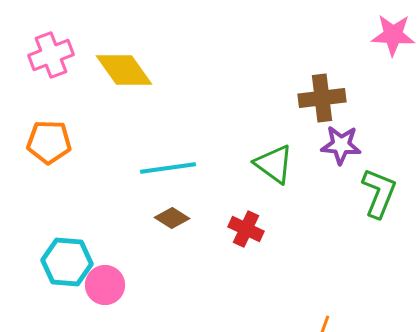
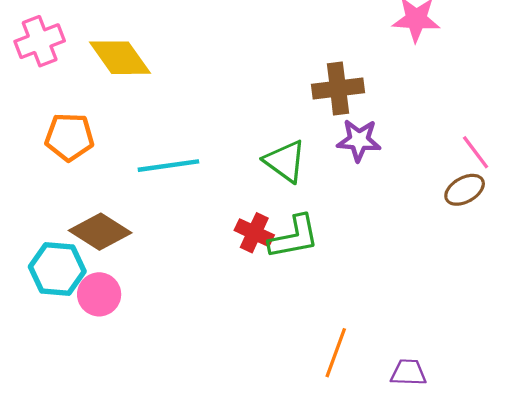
orange pentagon: (49, 142) -> (69, 137), moved
green L-shape: (379, 193) -> (294, 237), moved, turned 57
brown diamond: (172, 218) -> (100, 232), moved, size x1.6

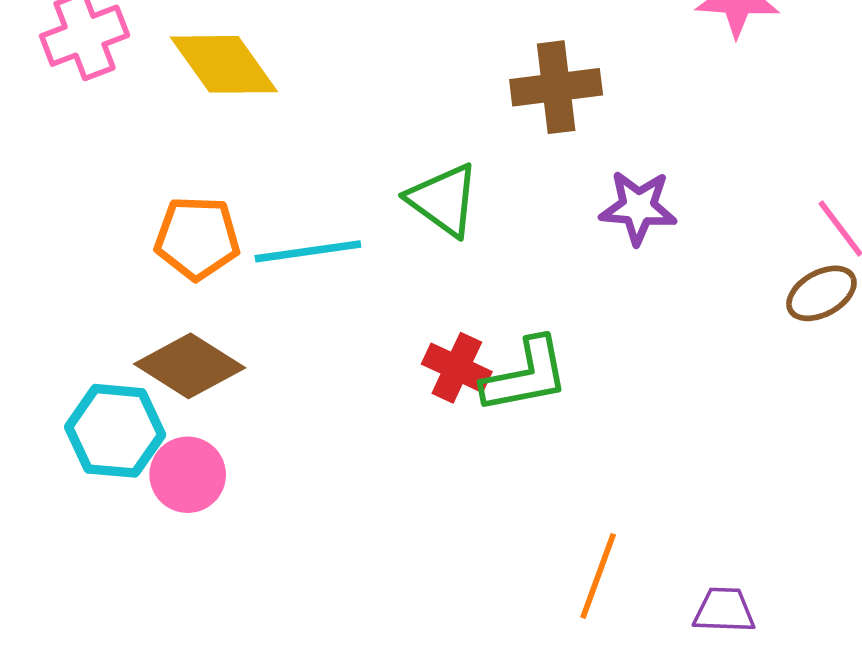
brown cross: (338, 88) -> (556, 87), moved
orange pentagon: (69, 137) -> (197, 238), moved
green triangle: (285, 161) -> (443, 200), moved

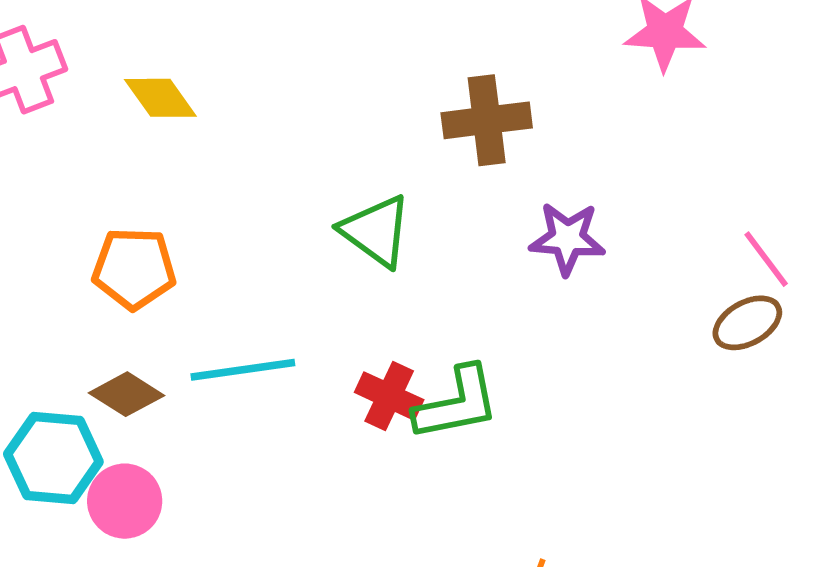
yellow diamond: (224, 64) -> (160, 98), size x0.7
cyan line: (308, 251) -> (243, 370), moved
brown diamond: (190, 366) -> (127, 394), size x0.7

